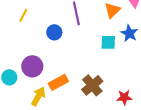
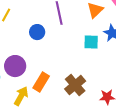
orange rectangle: (58, 82) -> (41, 82), turned -30

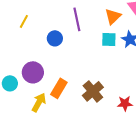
cyan square: (91, 42) -> (109, 39), moved

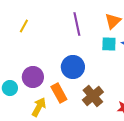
blue circle: (55, 38) -> (73, 67), moved, size x1.5
orange rectangle: (59, 88) -> (59, 93), turned -60

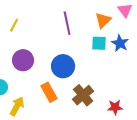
purple circle: (33, 77) -> (23, 60), moved
yellow arrow: (39, 107) -> (17, 106), moved

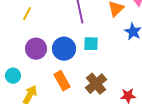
cyan square: (99, 43) -> (91, 44), moved
blue circle: (63, 66) -> (64, 49), moved

